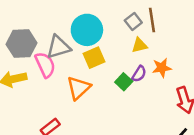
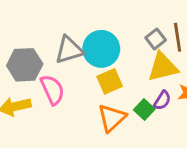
yellow triangle: (139, 45) -> (163, 67), size x1.6
gray triangle: (59, 47) -> (69, 50), moved
orange triangle: (79, 88) -> (112, 118), moved

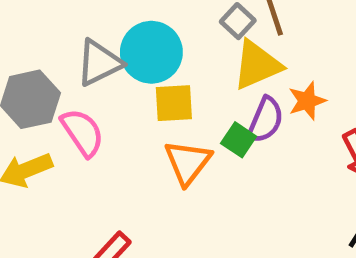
yellow square: (110, 81) -> (174, 103), turned 30
purple semicircle: (162, 100) -> (265, 120), size x1.4

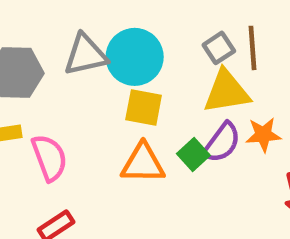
pink semicircle: (83, 132) -> (49, 158), moved
orange triangle: (188, 162) -> (143, 163), turned 39

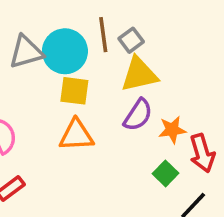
brown line: (252, 48) -> (103, 35), moved
orange star: (263, 135) -> (172, 130), moved
green square: (193, 155) -> (165, 173), moved

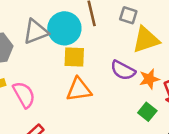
gray square: (131, 40) -> (128, 15), moved, turned -30
yellow triangle: (139, 74) -> (146, 40), moved
purple semicircle: (138, 115) -> (123, 70), turned 90

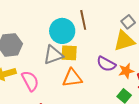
gray square: (128, 15) -> (128, 22), moved, turned 32
gray triangle: (36, 32) -> (53, 55), moved

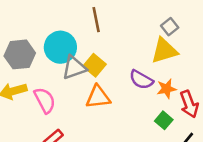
brown line: (83, 20) -> (96, 20), moved
cyan circle: (62, 31) -> (60, 47), moved
yellow square: (69, 53) -> (94, 65), turned 36

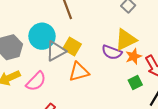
yellow triangle: (164, 51) -> (126, 40), moved
pink semicircle: (45, 100) -> (36, 81), turned 80
green square: (164, 120) -> (135, 82), turned 32

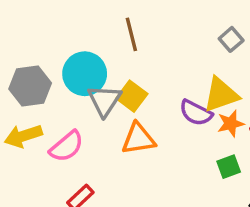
gray triangle: (56, 51) -> (104, 101), turned -35

